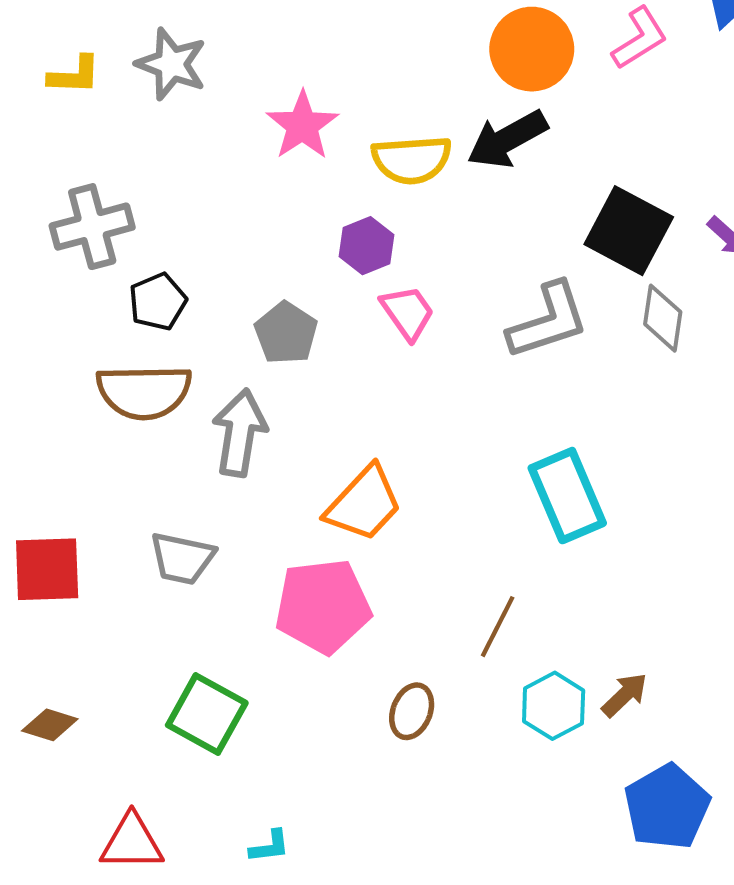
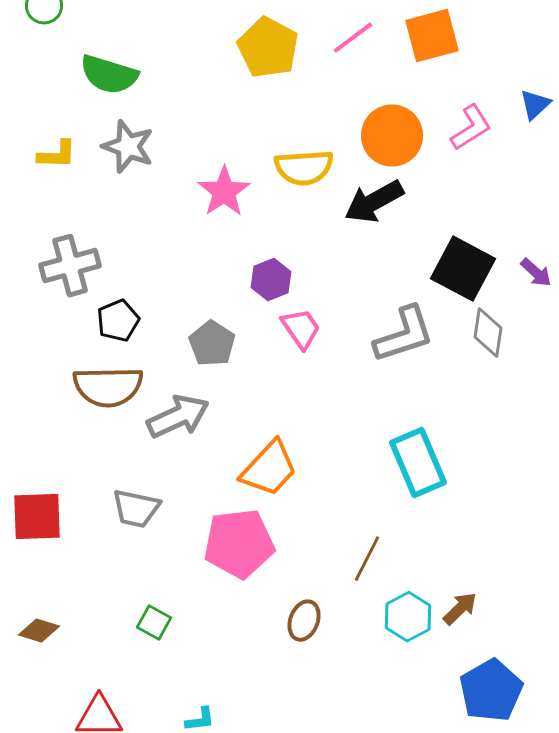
yellow semicircle: (412, 160) -> (304, 168), moved
gray arrow: (240, 433) -> (178, 417), turned 56
green square: (207, 714) -> (154, 623), size x0.6

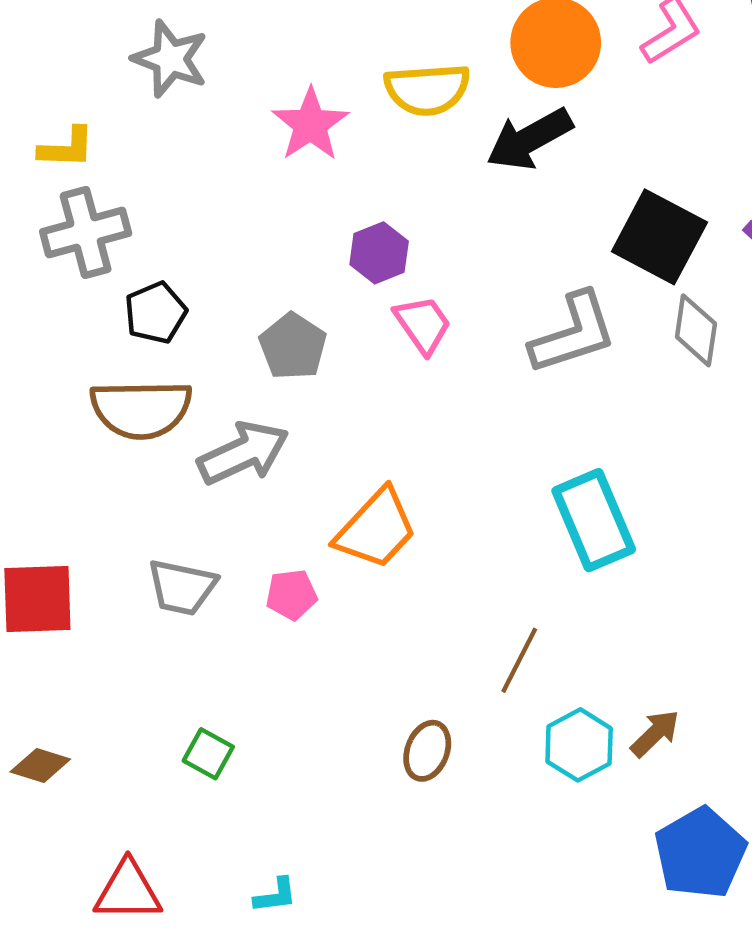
yellow L-shape: (57, 155) -> (67, 148), moved
pink pentagon: (239, 544) -> (291, 595), moved, size x0.5

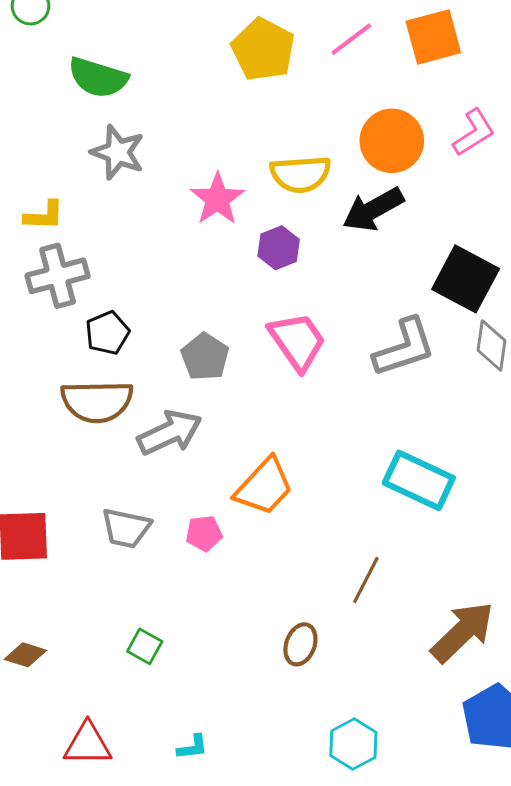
purple hexagon: (379, 253) -> (279, 248), moved
pink trapezoid: (423, 324) -> (297, 341), size x1.4
cyan rectangle: (594, 520) -> (419, 480), turned -42
brown arrow: (655, 733) -> (462, 632), size x1.8
cyan hexagon: (579, 745) -> (353, 744), moved

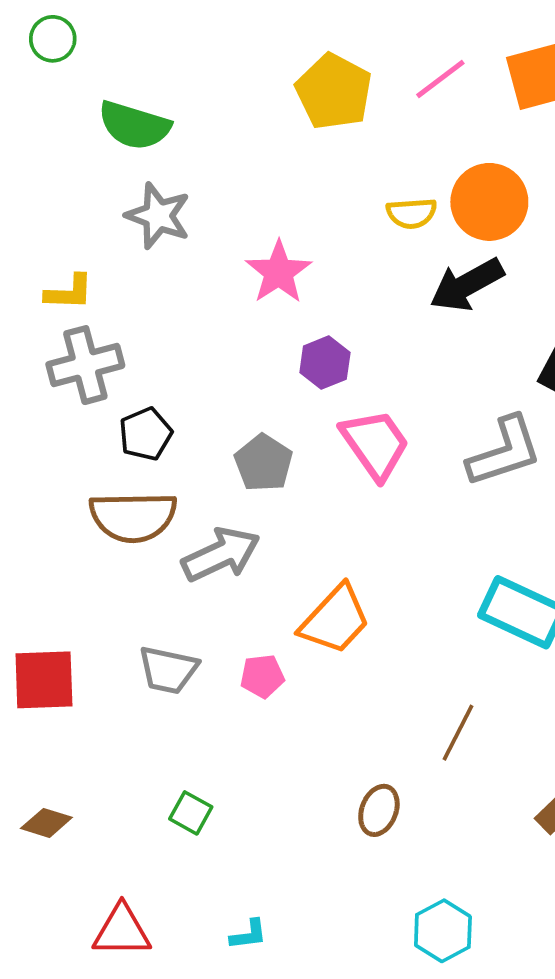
yellow semicircle: (300, 174) -> (412, 213), moved, size x0.7
purple hexagon: (279, 248) -> (325, 363), moved

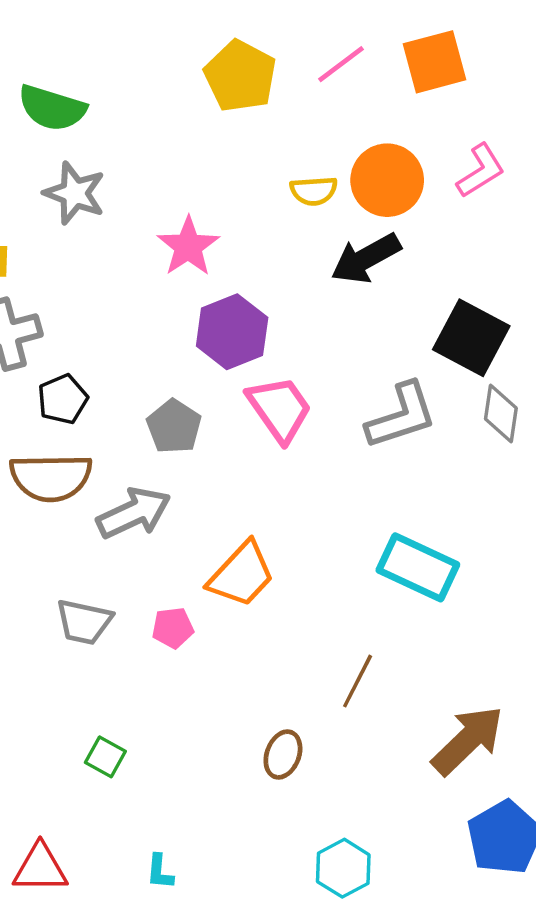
purple hexagon: (325, 363) -> (232, 332), size x1.5
cyan L-shape: (248, 935) -> (160, 872), turned 102

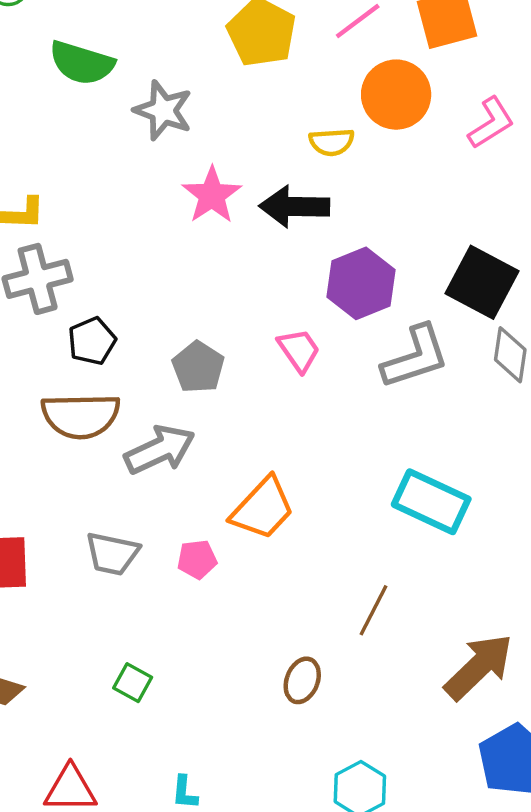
orange circle: (387, 180) -> (396, 95), moved
gray star: (75, 193) -> (163, 110), moved
black arrow: (366, 258) -> (294, 207), moved, turned 30
purple hexagon: (232, 332) -> (361, 283), moved
pink trapezoid: (279, 409) -> (299, 350), size x0.7

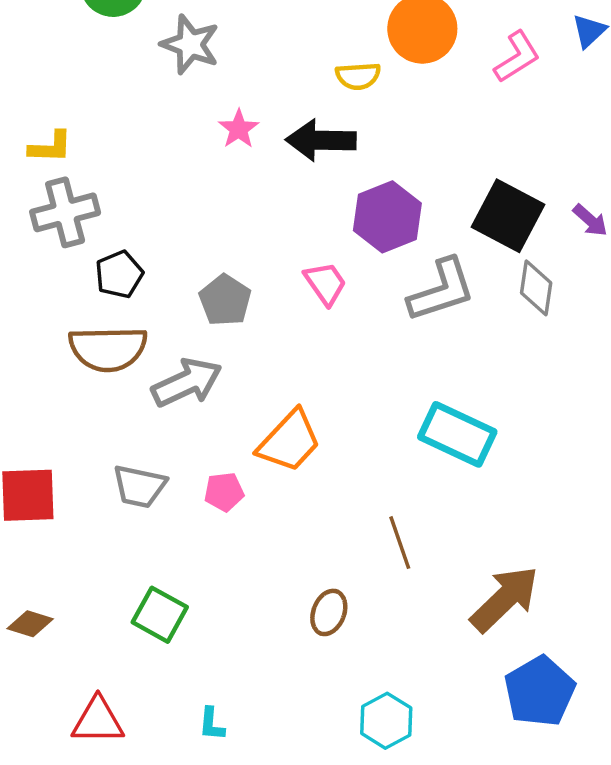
pink star: (212, 195) -> (239, 129), size x0.7
brown line: (373, 610) -> (400, 543), turned -46
green square: (133, 683) -> (160, 615), size x1.4

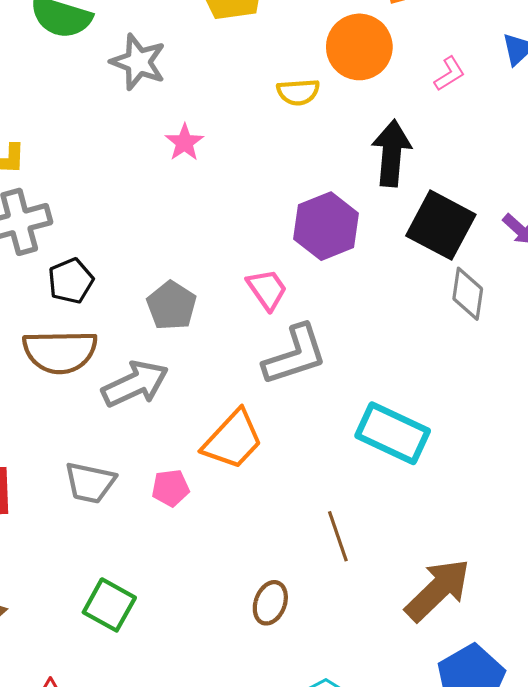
pink L-shape: (517, 57) -> (449, 74), size x0.7
black arrow: (321, 140) -> (392, 153), moved, turned 94
gray L-shape: (441, 290) -> (295, 355), moved

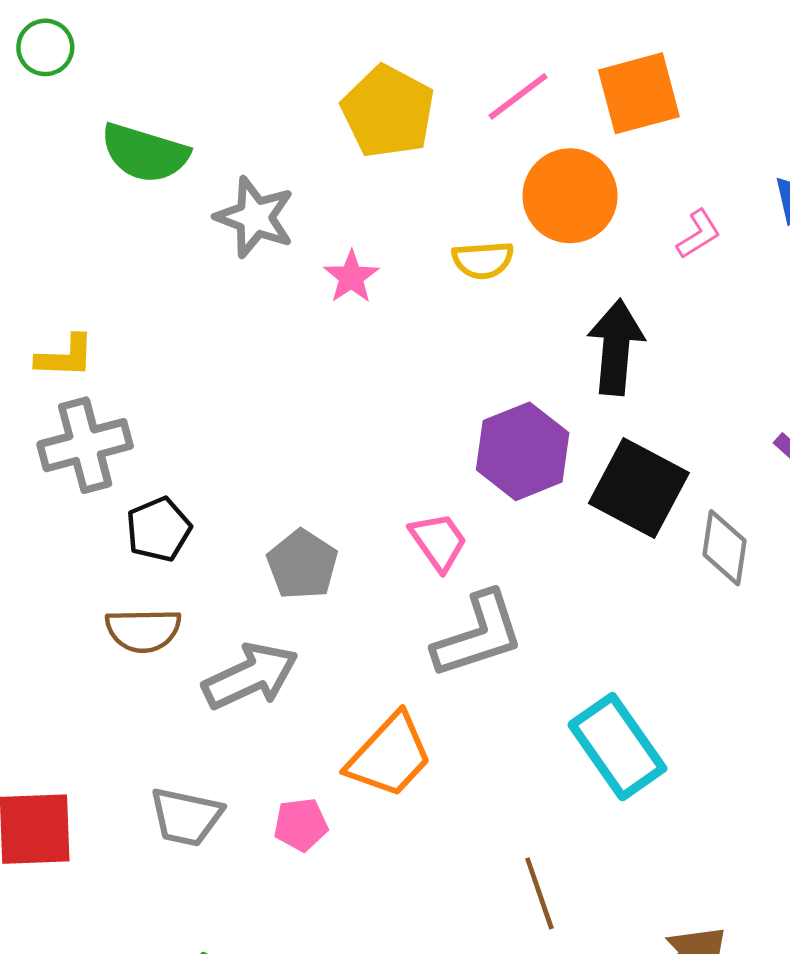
pink star: (184, 142) -> (351, 277), moved
black square: (441, 225) -> (639, 488), moved
brown semicircle: (60, 352) -> (143, 630), size x0.7
cyan rectangle: (393, 433) -> (617, 747), turned 30

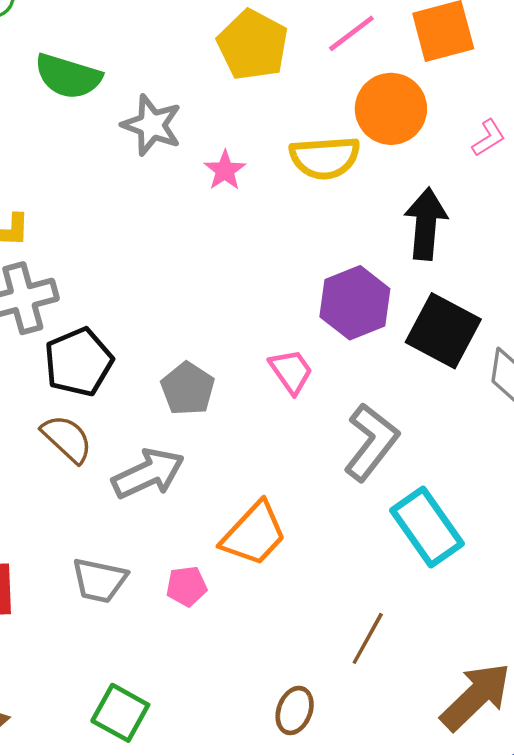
yellow semicircle: (483, 260) -> (325, 158), size x1.5
black pentagon: (159, 529) -> (79, 362), size x1.4
brown semicircle: (143, 630) -> (67, 439), turned -136
gray L-shape: (478, 635) -> (371, 442), moved, turned -34
brown line: (539, 893) -> (368, 638), turned 48

